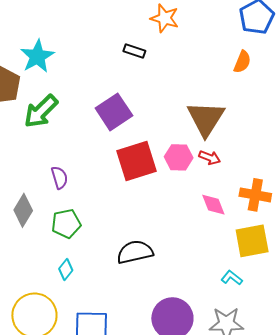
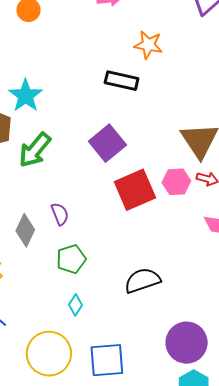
black rectangle: (134, 51) -> (122, 81), size x1.5
gray diamond: (23, 210) -> (25, 230), moved

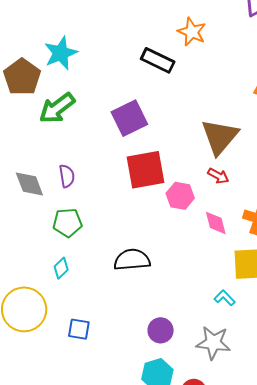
pink hexagon: (176, 182) -> (180, 196), moved
gray diamond: (25, 230) -> (29, 184), turned -60
purple circle: (187, 343) -> (161, 330), size x0.6
blue square: (107, 360) -> (79, 329), size x0.6

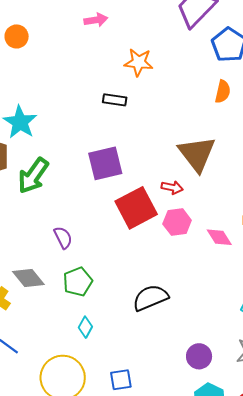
black rectangle: (158, 60) -> (115, 100), size x0.7
purple square: (129, 118) -> (105, 163), turned 30
red arrow: (218, 176) -> (172, 187), moved
gray diamond: (29, 184) -> (28, 278), moved

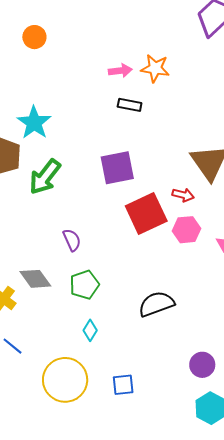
pink arrow: (96, 20) -> (120, 71), moved

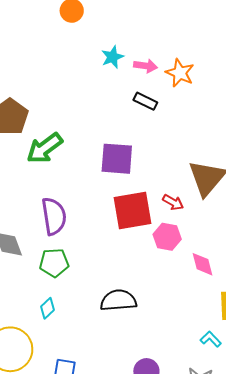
cyan star: (34, 123) -> (112, 57), moved, size x0.7
purple semicircle: (72, 240) -> (54, 216), size x1.6

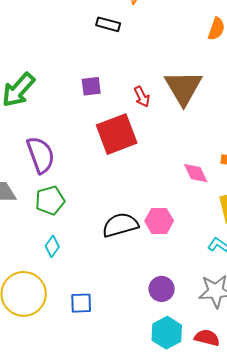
purple square: (117, 159) -> (91, 86), size x0.6
red arrow: (173, 202) -> (142, 97), moved, turned 45
pink hexagon: (167, 237) -> (159, 221), moved

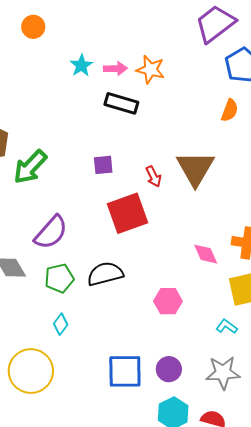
black rectangle: (108, 24) -> (121, 103), size x1.4
purple semicircle: (41, 155) -> (51, 232), turned 60
black semicircle: (120, 225) -> (105, 274), moved
blue square: (81, 303) -> (125, 371), moved, size x1.6

